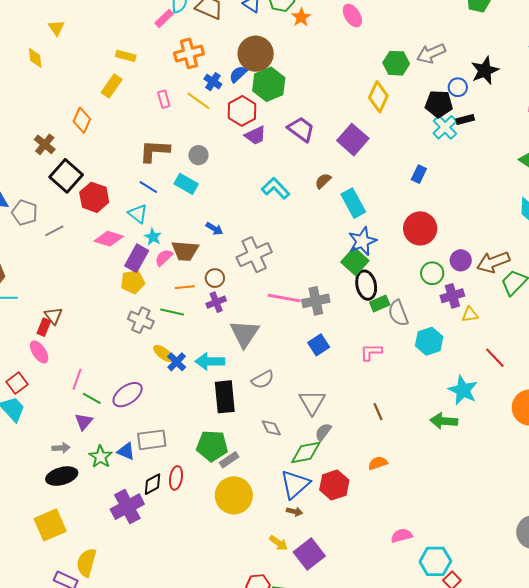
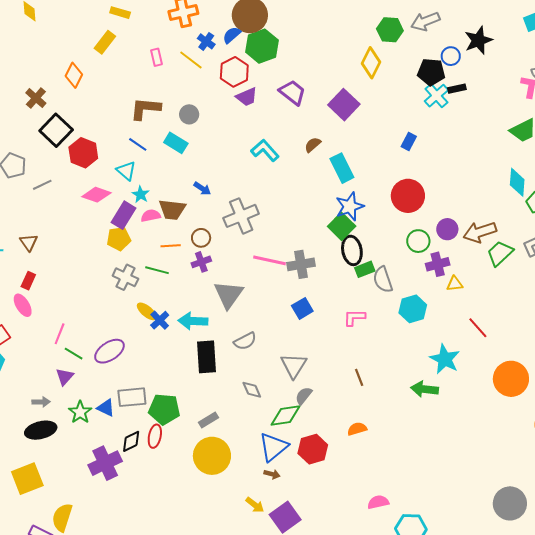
pink semicircle: (164, 258) -> (151, 216), turned 30
brown triangle: (53, 316) -> (29, 242), moved
green pentagon: (212, 446) -> (164, 409), moved

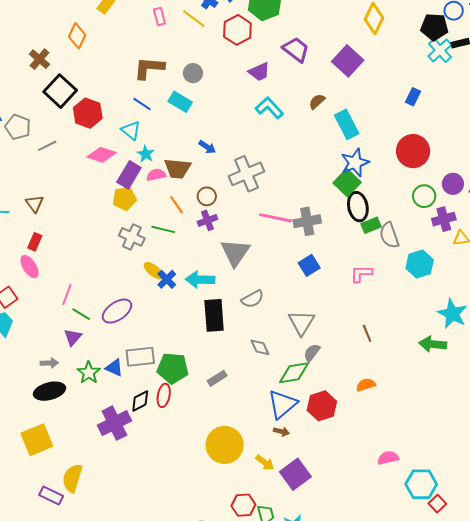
purple trapezoid: (247, 97) -> (259, 72), moved
orange line: (171, 246) -> (177, 205), turned 60
yellow circle: (212, 456) -> (225, 445), moved

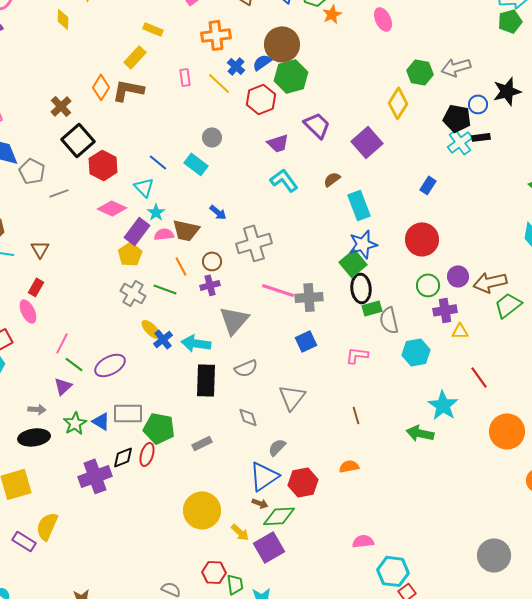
brown L-shape: (149, 68) -> (128, 90), moved
yellow pentagon: (125, 199) -> (130, 254), turned -30
gray semicircle: (312, 353) -> (277, 447), moved
green diamond: (294, 373) -> (279, 516), moved

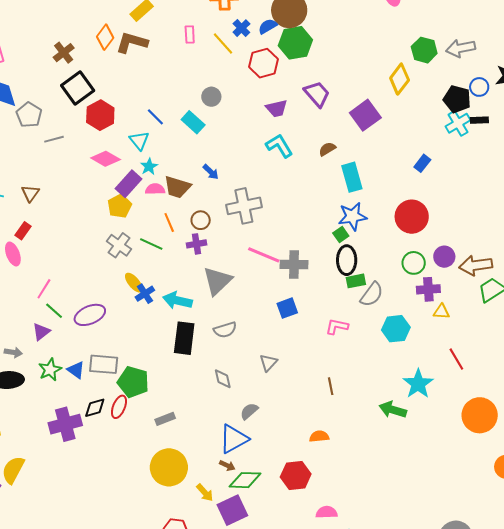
green square: (353, 263) -> (341, 234), size x0.6
gray semicircle: (389, 320) -> (372, 294), turned -136
gray triangle: (292, 397) -> (268, 363), size x0.7
gray rectangle: (202, 443) -> (165, 419), moved
red hexagon: (303, 482) -> (296, 475), moved

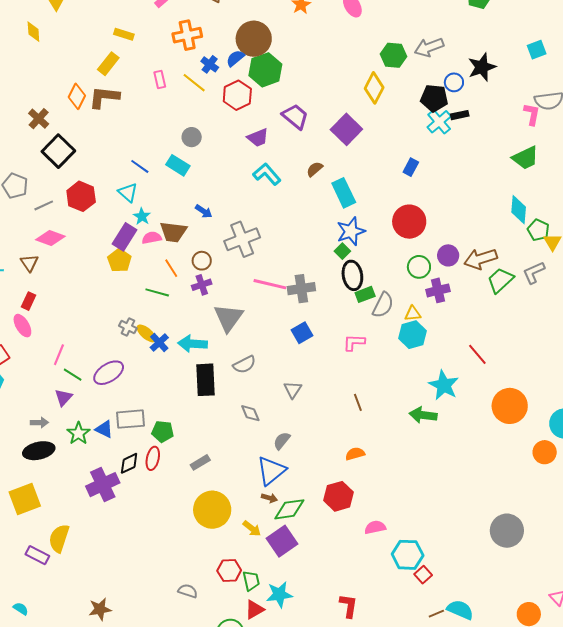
red hexagon: (100, 115) -> (81, 196), moved
pink diamond: (106, 159) -> (50, 238), moved
gray cross: (119, 245) -> (128, 327), moved, size x0.7
yellow triangle: (441, 312) -> (413, 314), moved
green pentagon: (133, 382) -> (163, 431), size x0.7

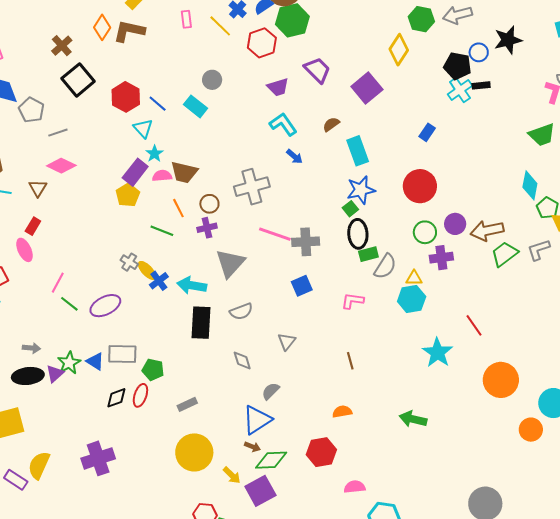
red hexagon: (81, 196) -> (126, 97), moved
blue arrow: (204, 211) -> (294, 157), moved
purple triangle: (63, 397) -> (55, 374), moved
green arrow: (423, 415) -> (413, 419), moved
purple cross: (103, 485) -> (98, 458), moved

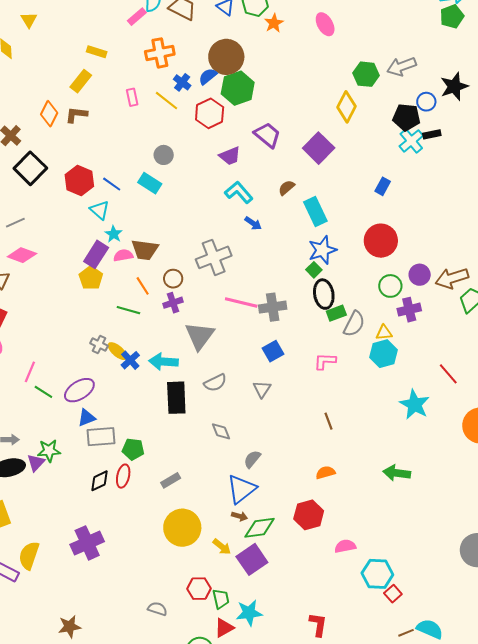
brown L-shape: (129, 31) -> (76, 115), size x0.7
gray triangle: (287, 341) -> (262, 389), moved
blue triangle: (95, 361) -> (87, 418), moved, turned -48
green star: (69, 363) -> (49, 451), turned 30

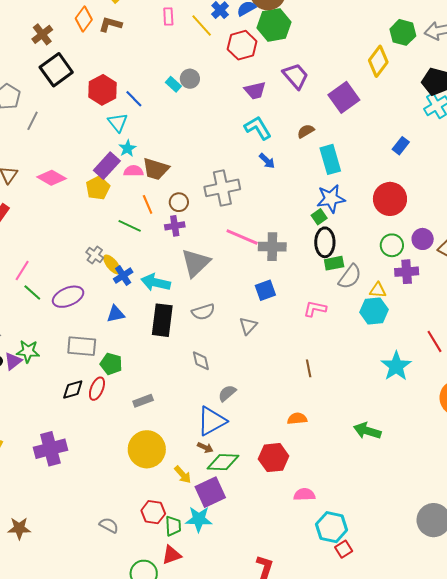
cyan rectangle: (150, 183) -> (173, 84), moved, size x0.7
gray line: (15, 223) -> (33, 121), turned -48
pink diamond: (22, 255) -> (52, 178), moved
blue triangle: (87, 418) -> (116, 314), moved
cyan star: (249, 613) -> (199, 519), moved

